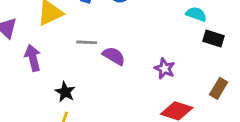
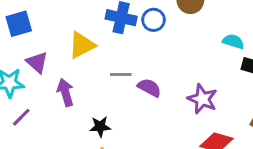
purple star: (165, 69) -> (202, 99), size x1.4
black star: (65, 92) -> (100, 127), turned -30

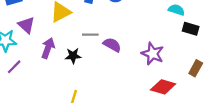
purple arrow: (65, 92) -> (48, 48), turned 36
black star: (100, 127) -> (73, 56), moved

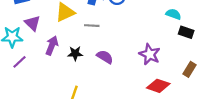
gray line: (90, 35) -> (92, 26), moved
purple semicircle: (112, 45) -> (105, 57), moved

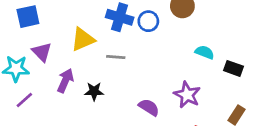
cyan semicircle: (173, 14) -> (205, 52), moved
purple semicircle: (105, 57) -> (149, 107), moved

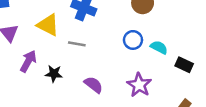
blue circle: (148, 21) -> (133, 40), moved
yellow triangle: (83, 39) -> (48, 25), turned 45
purple semicircle: (149, 107) -> (93, 85), moved

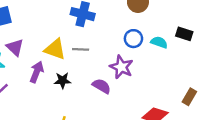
yellow triangle: (48, 25) -> (55, 49), moved
black rectangle: (184, 65) -> (184, 34), moved
purple star: (139, 85) -> (121, 67), moved

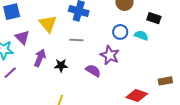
black rectangle: (184, 34) -> (154, 18), moved
yellow triangle: (55, 49) -> (48, 24), moved, turned 30
brown rectangle: (189, 97) -> (165, 81), turned 48

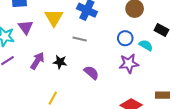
purple star: (110, 55) -> (129, 64), moved, turned 30
purple arrow: (40, 58) -> (37, 61), moved

